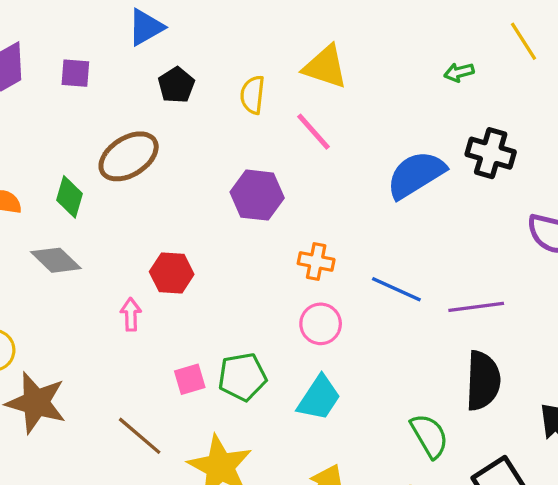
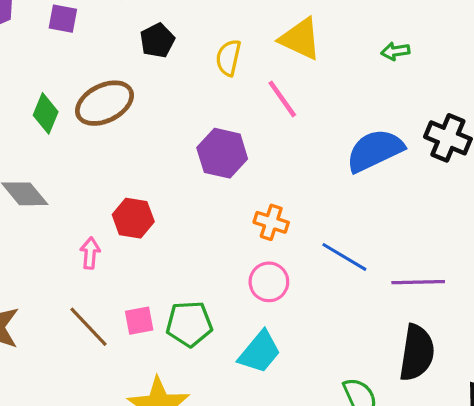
green arrow: (459, 72) -> (395, 51), moved
green diamond: (69, 197) -> (46, 113), moved
brown line: (140, 436) -> (88, 327), moved

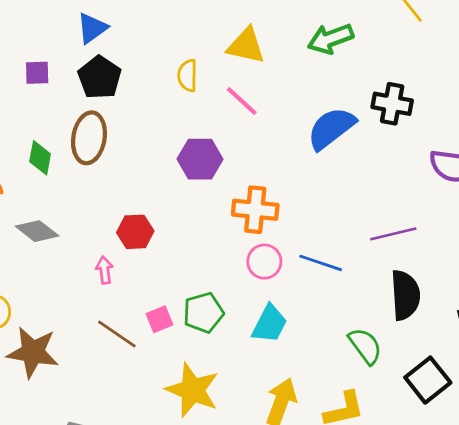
black pentagon: (157, 41) -> (100, 77), moved, size x1.4
green arrow: (395, 51) -> (331, 39), size x1.8
brown ellipse: (104, 103) -> (89, 138), turned -42
orange cross: (271, 222) -> (255, 210), size x1.5
blue line: (344, 257) -> (321, 263), moved

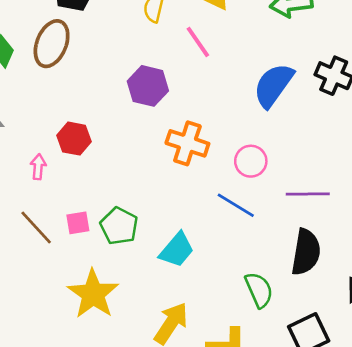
blue semicircle: (331, 128) -> (273, 85), turned -30
pink circle: (264, 262) -> (251, 161), moved
green pentagon: (203, 313) -> (119, 226), turned 30

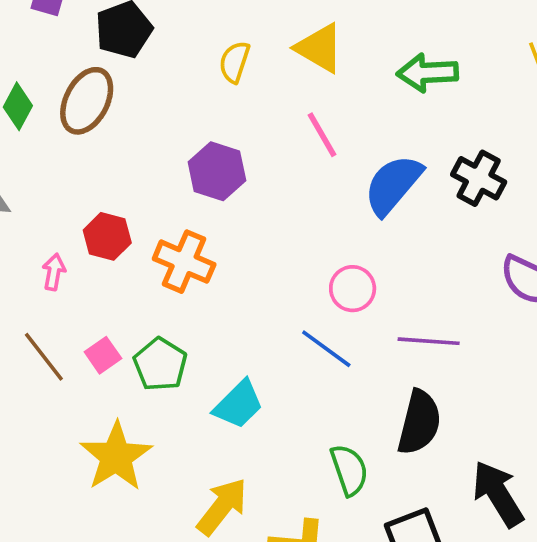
pink line: (198, 42) -> (322, 135), moved
orange cross: (187, 143) -> (184, 262), moved
pink square: (78, 223) -> (103, 355), turned -30

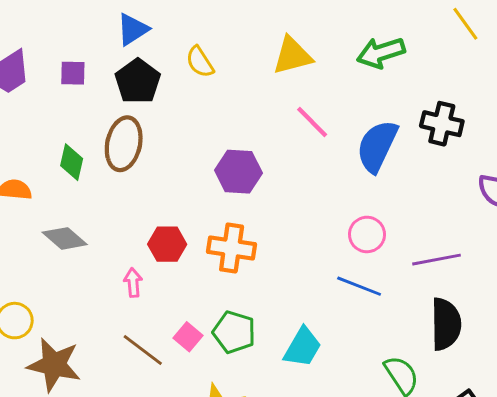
yellow triangle: (319, 48) -> (292, 56), turned -30
yellow semicircle: (234, 62) -> (200, 62), moved, turned -36

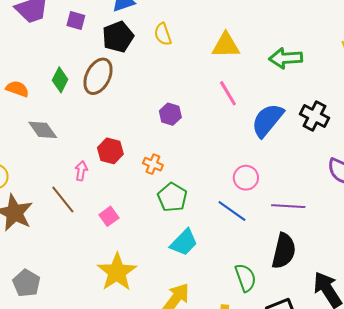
purple hexagon: (238, 172) -> (170, 114), size x0.7
orange cross: (232, 248) -> (153, 164), size x0.6
green pentagon: (234, 332) -> (172, 197), moved
brown line: (143, 350) -> (63, 200), moved

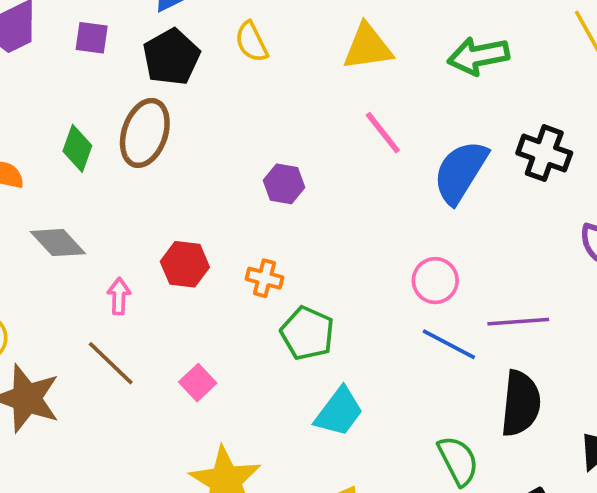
pink arrow: (81, 171) -> (119, 296), moved
blue line: (232, 211) -> (449, 344), moved

